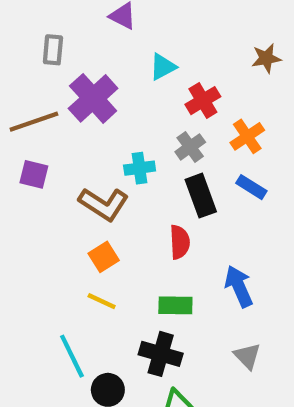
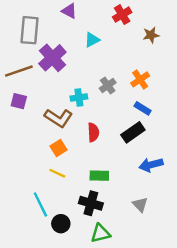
gray rectangle: (53, 50) -> (30, 30), size x1.6
red cross: (203, 101) -> (122, 15), moved
black rectangle: (201, 196) -> (133, 132), moved, turned 75
red semicircle: (180, 242) -> (93, 132), moved
blue arrow: (239, 286) -> (151, 165), moved, turned -80

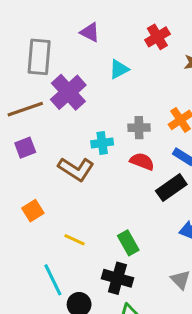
gray cross: (108, 85) -> (139, 128), turned 35
purple square: (19, 101) -> (25, 148), turned -35
red semicircle: (93, 132) -> (142, 161), moved, turned -66
orange square: (58, 148) -> (33, 211), moved
green rectangle: (99, 176) -> (128, 243), turned 60

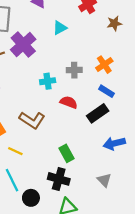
red semicircle: (142, 161) -> (69, 102), moved
brown L-shape: (76, 169) -> (32, 120), moved
yellow line: (74, 240) -> (15, 151), moved

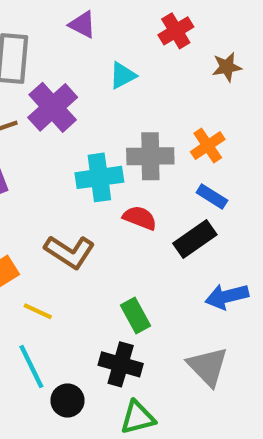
gray cross: (74, 70) -> (150, 156), size x1.5
cyan cross: (48, 81) -> (99, 177), size x1.5
gray triangle: (104, 180) -> (208, 366), size x1.5

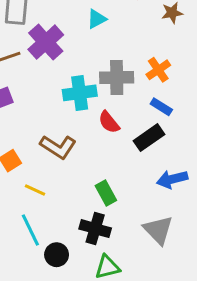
red semicircle: (140, 218) -> (109, 122), turned -150

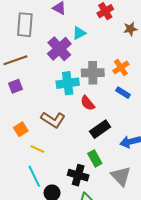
purple cross: (46, 42) -> (59, 49), moved
black rectangle: (149, 138) -> (100, 129), moved
green rectangle: (106, 193) -> (95, 158), moved

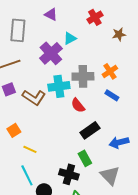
brown L-shape: (53, 120) -> (34, 97), moved

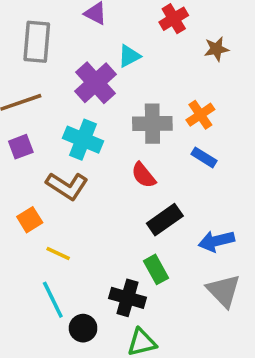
cyan cross: (59, 86) -> (83, 140), moved, turned 30
brown L-shape: (34, 97) -> (67, 186), moved
gray triangle: (110, 175) -> (224, 291), moved

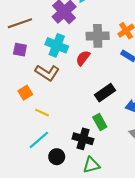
purple square: (21, 147) -> (20, 50), turned 32
red semicircle: (143, 175) -> (83, 58), moved, turned 77
cyan line: (53, 300) -> (39, 140), turned 75

